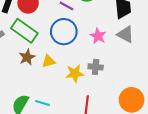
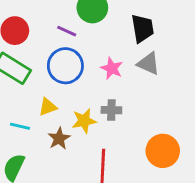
brown star: (27, 57) -> (59, 138), moved
cyan line: (43, 103) -> (20, 126), moved

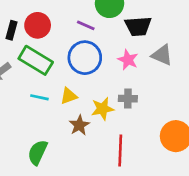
black trapezoid: (143, 28) -> (138, 26), moved, turned 96
cyan line: (20, 126) -> (39, 97), moved

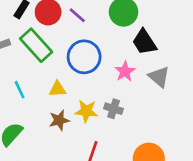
purple line: (86, 25) -> (77, 15), moved
black trapezoid: (138, 26) -> (144, 42), turned 44
cyan line: (39, 97) -> (20, 90), moved, turned 36

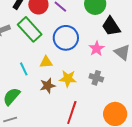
cyan line: (20, 90) -> (24, 69), moved
gray cross: (114, 109) -> (96, 78), moved

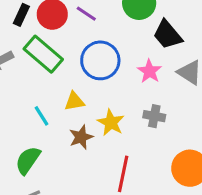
yellow star: (68, 79) -> (111, 123), turned 30

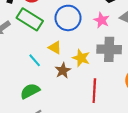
yellow triangle: (74, 101) -> (55, 48), turned 48
gray cross: (154, 116) -> (109, 49), size x1.6
green semicircle: (28, 160) -> (30, 91), turned 36

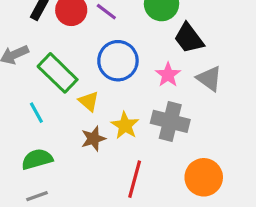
green rectangle: (30, 19) -> (58, 73), moved
cyan line: (35, 60) -> (36, 113), moved

